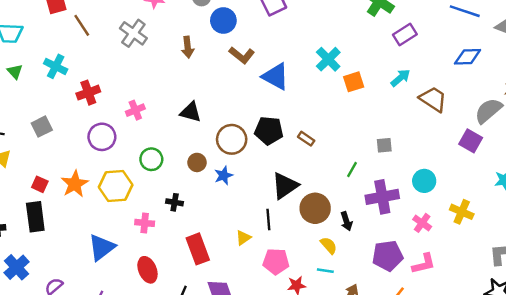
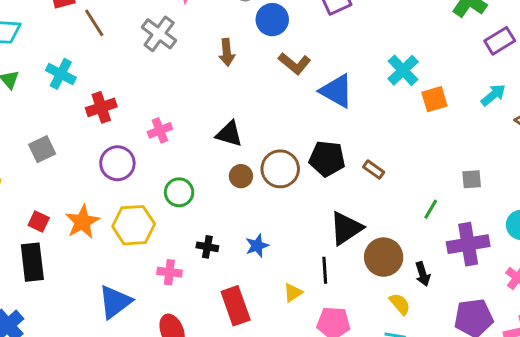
brown circle: (197, 162) -> (241, 176), moved
blue star: (224, 175) -> (257, 246), moved

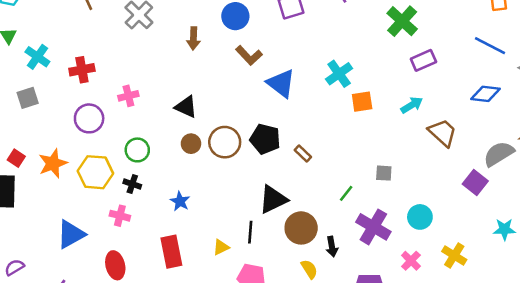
cyan cross: (61, 74) -> (37, 57), moved
purple cross: (468, 244) -> (373, 227), turned 32
blue star: (257, 246) -> (180, 201), moved, turned -30
black cross: (207, 247) -> (132, 184), moved

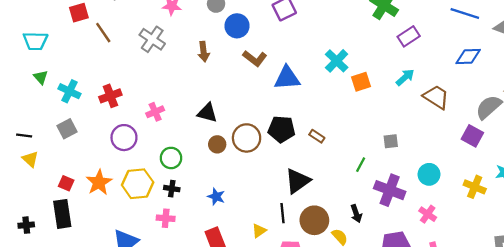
blue triangle: (281, 83) -> (287, 78), turned -32
brown circle: (301, 228) -> (314, 220), moved
yellow cross: (454, 255) -> (475, 187), moved

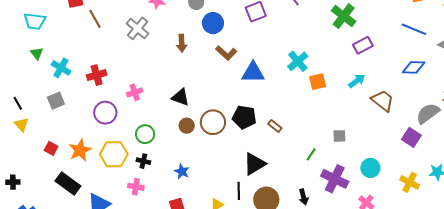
black line: (24, 135) -> (18, 103), turned 48
black rectangle: (62, 214) -> (68, 184), moved, turned -50

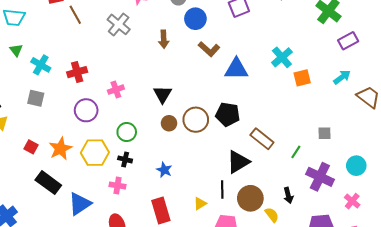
black triangle: (180, 97) -> (163, 94), turned 42
gray square: (56, 101) -> (36, 98), turned 36
brown rectangle: (275, 126) -> (262, 139), moved, size x1.6

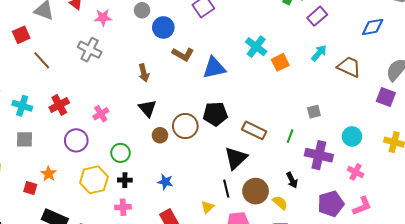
brown line: (75, 15) -> (42, 60), moved
brown arrow: (164, 39) -> (144, 73), moved
orange star: (60, 149) -> (49, 174), moved, size x0.7

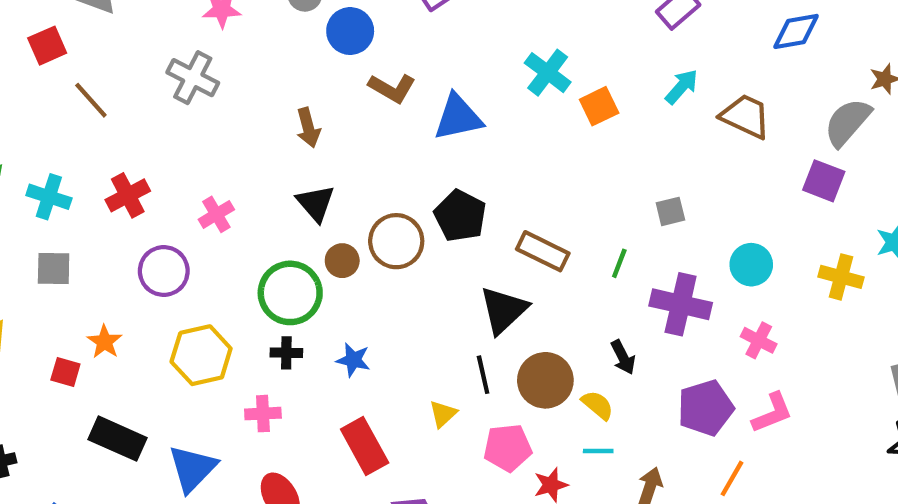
black pentagon: (215, 114) -> (460, 216), turned 30
green circle: (121, 153) -> (290, 293), moved, size x1.5
black cross: (125, 180) -> (286, 353), moved

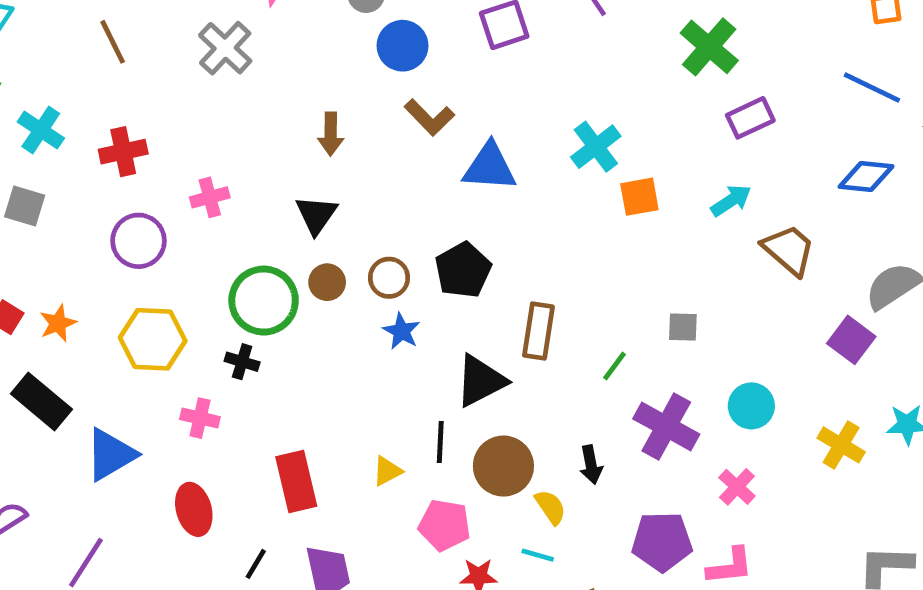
brown circle: (396, 241) -> (389, 278), size x0.7
brown rectangle: (543, 251) -> (538, 331), turned 57
orange star: (105, 342) -> (58, 323), moved
blue star: (353, 360) -> (402, 331), moved

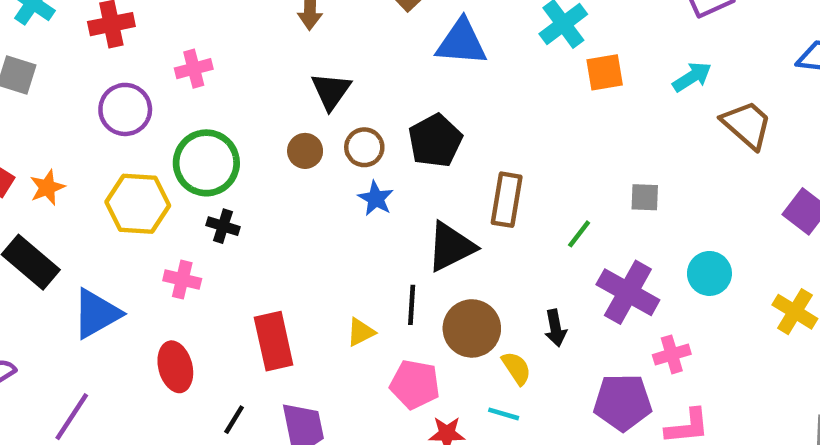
black triangle: (316, 215) -> (331, 91), moved
green circle: (264, 301) -> (206, 163), moved
pink cross: (737, 487) -> (672, 354), moved, turned 30

